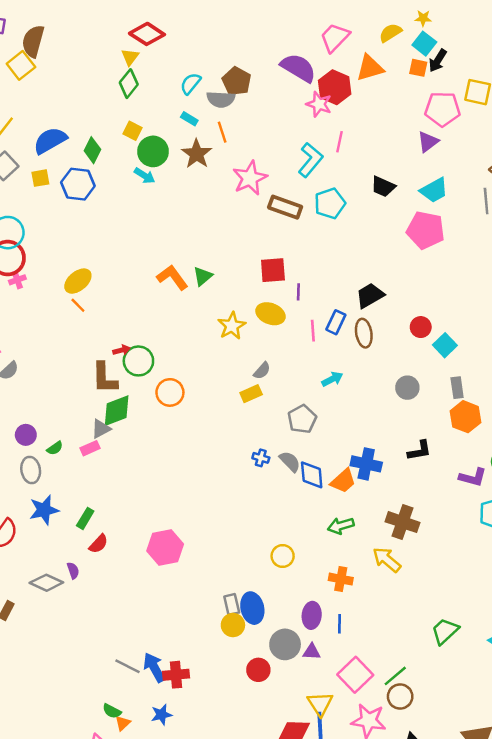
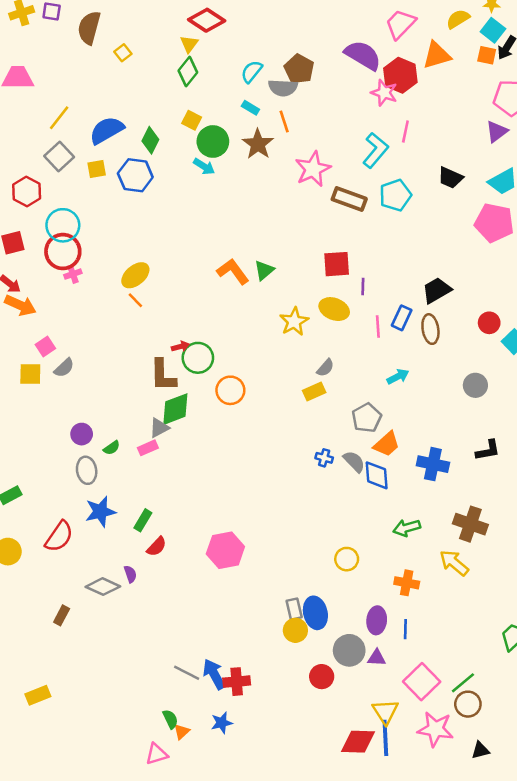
yellow square: (21, 65) -> (123, 53), moved, size x0.6
orange trapezoid: (343, 481) -> (387, 444), moved
green semicircle: (112, 711) -> (170, 719), turned -144

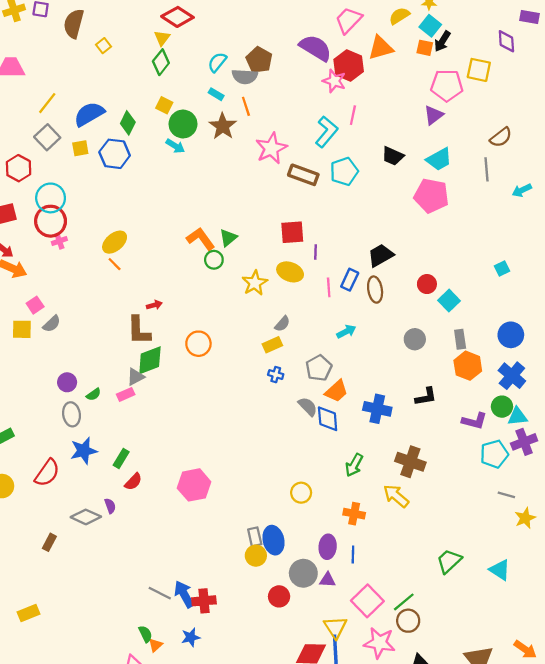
green circle: (198, 358) -> (214, 260), moved, size x0.7
blue cross: (324, 458) -> (276, 375), moved
green arrow: (407, 528) -> (354, 465), turned -45

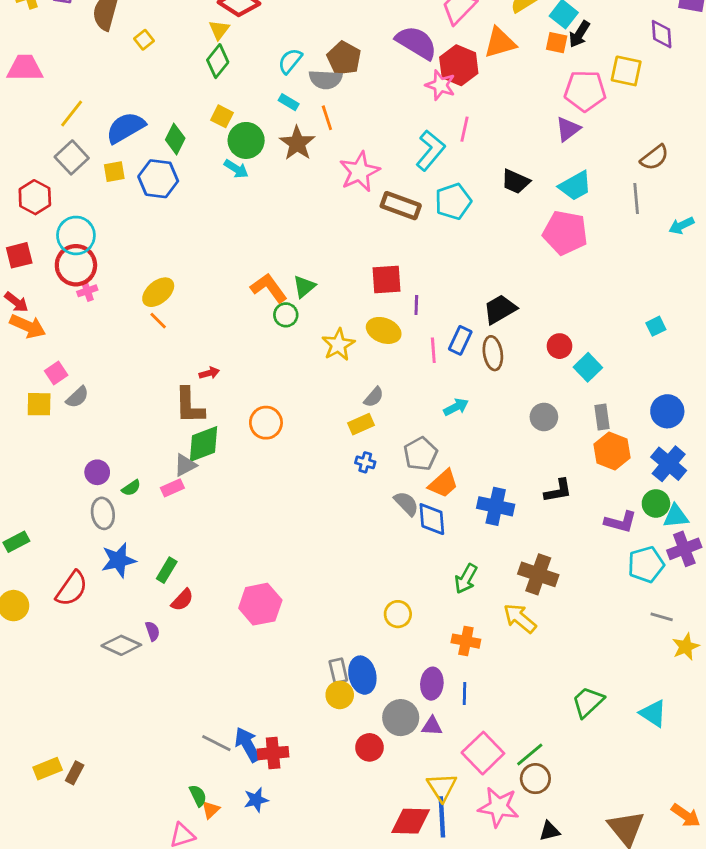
brown rectangle: (49, 542) -> (75, 773), moved

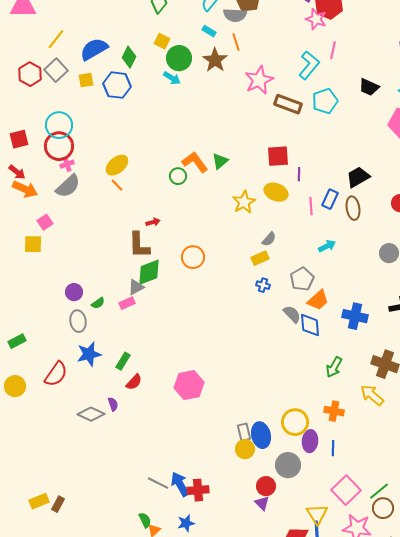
red hexagon: (35, 197) -> (30, 74), moved
green circle: (286, 315) -> (178, 176), moved
gray semicircle: (77, 397) -> (68, 186), moved, size x1.5
yellow circle: (398, 614) -> (295, 422), moved, size x1.4
purple triangle: (432, 726) -> (262, 503), moved, turned 42

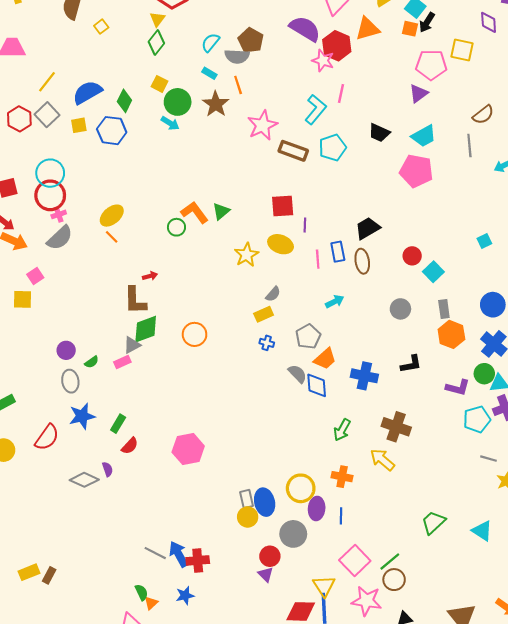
blue rectangle: (330, 199) -> (338, 252), turned -36
orange circle: (193, 257) -> (195, 334), moved

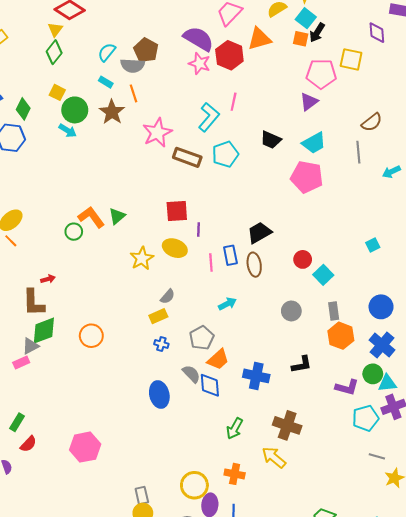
pink star: (323, 61) -> (200, 64), moved
blue ellipse: (265, 502) -> (159, 395), moved

